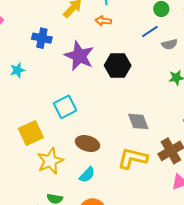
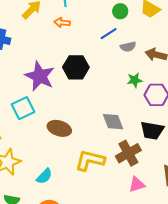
purple star: (79, 56) -> (40, 76), moved
gray diamond: (138, 121) -> (113, 122), moved
brown ellipse: (87, 144) -> (59, 128), moved

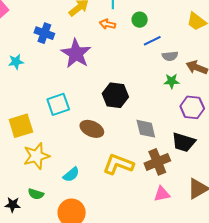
green circle: (120, 11) -> (140, 20), moved
black hexagon: (76, 67) -> (115, 95), moved
purple star: (40, 76) -> (76, 54), moved
green star: (135, 80) -> (172, 81), moved

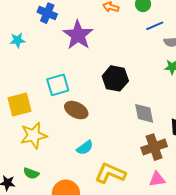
brown ellipse: (92, 129) -> (76, 110), moved
yellow L-shape: (118, 164) -> (110, 173), moved
cyan semicircle: (71, 175) -> (85, 148), moved

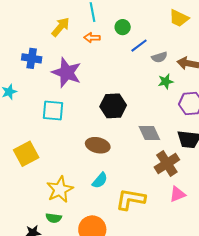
cyan square: (58, 85) -> (53, 110), moved, turned 35
brown ellipse: (76, 110) -> (98, 145), moved
yellow star: (34, 135) -> (60, 189), moved

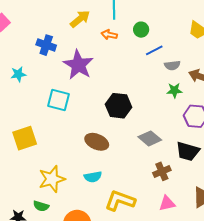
gray diamond: (149, 133) -> (150, 138), turned -35
brown cross: (167, 163) -> (162, 171), size x0.7
cyan semicircle: (100, 180) -> (93, 177), turned 30

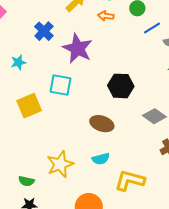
blue cross: (46, 45) -> (44, 31), turned 30
yellow square: (25, 138) -> (29, 106), moved
green semicircle: (41, 206) -> (26, 181), moved

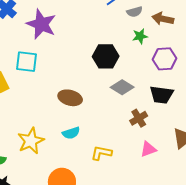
black hexagon: (121, 86) -> (106, 56), moved
yellow L-shape: (130, 180) -> (101, 153), size x0.7

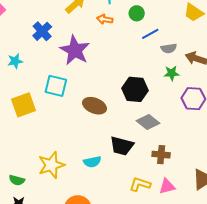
black trapezoid: (162, 95) -> (122, 146), moved
brown ellipse: (70, 98) -> (95, 106), moved
brown cross: (139, 118) -> (161, 155), turned 30
yellow L-shape: (101, 153) -> (140, 184), moved

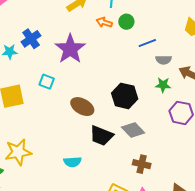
green circle: (137, 13) -> (126, 22), moved
blue cross: (42, 31) -> (31, 39), moved
cyan square: (56, 86) -> (47, 82), size x0.7
black trapezoid: (122, 146) -> (101, 136), moved
yellow star: (51, 165) -> (18, 152), moved

